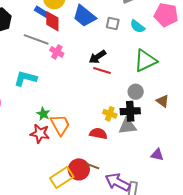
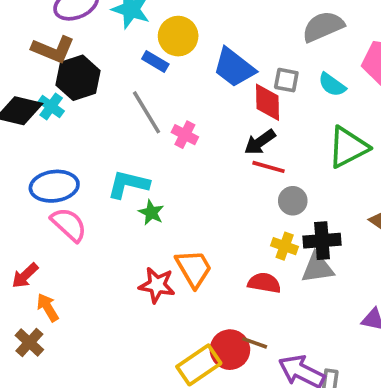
red diamond: (52, 21) -> (268, 102), moved
gray line: (36, 39) -> (146, 112), turned 40
gray circle: (136, 92) -> (293, 201), moved
green star: (43, 114) -> (151, 212), moved

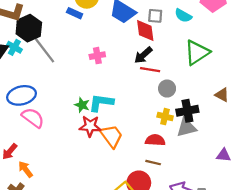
gray line: (146, 112) -> (45, 50), moved
pink cross: (185, 135) -> (97, 56), turned -32
cyan L-shape: (128, 184) -> (101, 103), moved
red star: (157, 285) -> (90, 126), moved
brown line: (255, 343) -> (153, 163), moved

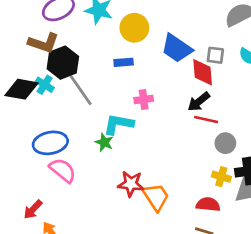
blue rectangle: (75, 13) -> (124, 62), moved, turned -32
cyan L-shape: (101, 103) -> (118, 124), moved
green star: (82, 105) -> (104, 142), moved

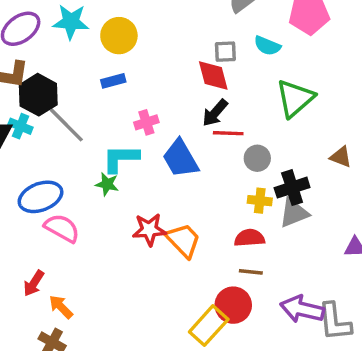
blue trapezoid: (177, 48) -> (180, 159), moved, turned 36

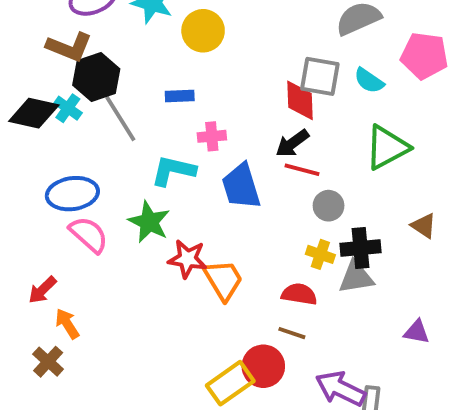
gray square: (225, 52) -> (320, 76), size x1.5
blue rectangle: (113, 81) -> (180, 96), moved
green star: (107, 184) -> (149, 222), moved, size x1.5

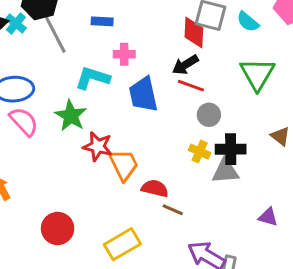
green triangle: (387, 147) -> (257, 74), turned -36
red semicircle: (299, 294) -> (155, 188), moved
red circle: (263, 366) -> (58, 228), moved

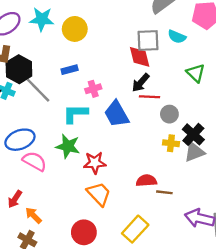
green triangle: (257, 74) -> (196, 73), size x0.7
black cross: (231, 149) -> (193, 134), turned -30
orange trapezoid: (124, 165) -> (99, 194), moved

